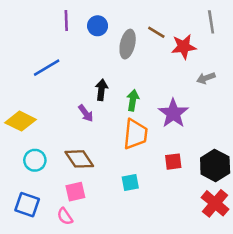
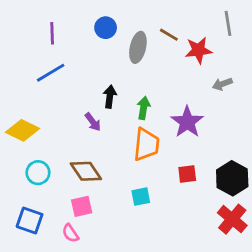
purple line: (66, 21) -> (52, 33), moved

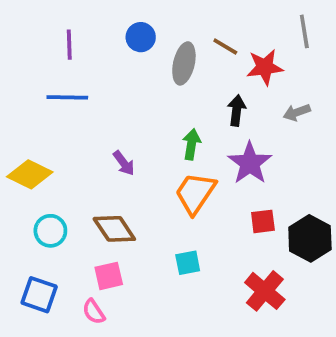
blue line: (51, 73) -> (67, 97), turned 32
black arrow: (110, 97) -> (237, 110), moved
orange trapezoid: (146, 144) -> (195, 193), turned -152
red square: (187, 174) -> (263, 221), moved
red cross: (232, 219) -> (265, 291), moved

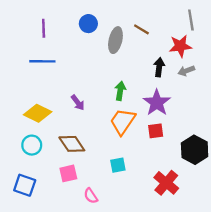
red star: (265, 67) -> (180, 46), moved
black arrow: (237, 110) -> (159, 67), moved
yellow diamond: (30, 174) -> (38, 113), moved
red square: (263, 221) -> (156, 131), moved
pink semicircle: (94, 312) -> (91, 196), moved

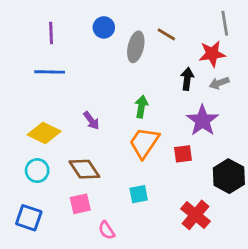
purple star: (157, 103) -> (202, 121), moved

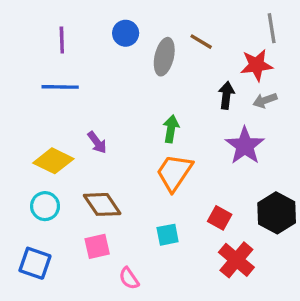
purple arrow: (91, 121) -> (97, 142), moved
red square: (183, 154) -> (220, 218), moved, turned 36

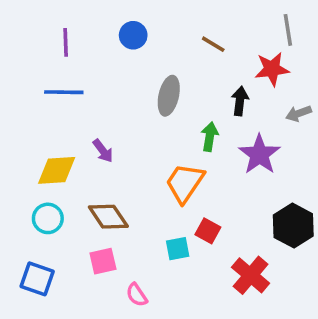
gray ellipse: (164, 57) -> (169, 96), moved
gray arrow: (265, 100) -> (299, 113), moved
green arrow: (171, 129) -> (210, 137), moved
yellow diamond: (53, 161) -> (57, 170), turned -30
red square: (220, 218) -> (208, 231), moved

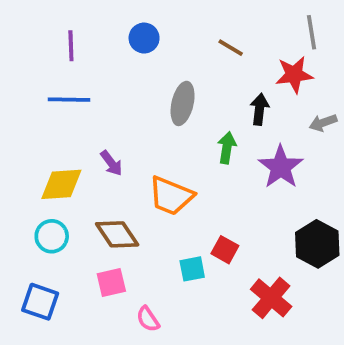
orange trapezoid: (185, 183) -> (171, 196), moved, turned -102

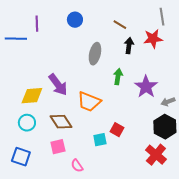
blue line: (69, 100) -> (16, 39), moved
black arrow: (260, 109) -> (129, 46), moved
gray arrow: (323, 123) -> (168, 102), moved
purple arrow: (111, 163) -> (58, 85), size x1.6
red cross: (271, 298) -> (156, 155), moved

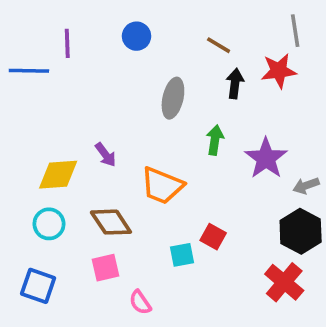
purple arrow: (58, 85) -> (106, 155), size x0.6

